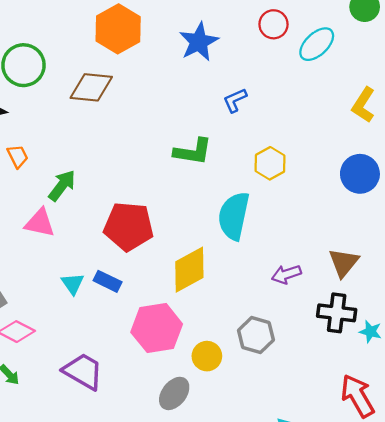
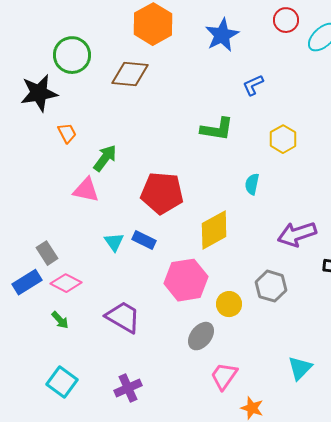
cyan semicircle: (234, 216) -> (252, 184), size x0.5
purple arrow: (286, 274) -> (297, 234), size x1.5

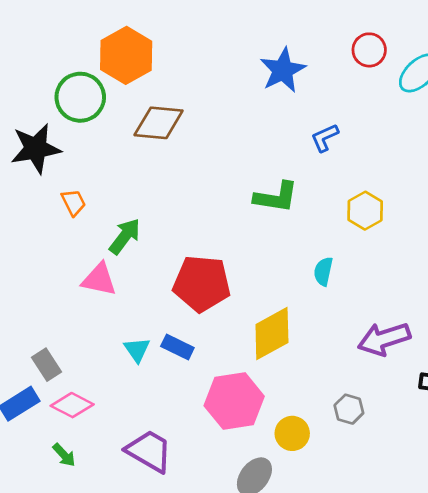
orange hexagon: (153, 24) -> (126, 55), moved
gray hexagon: (271, 286) -> (349, 409), size x0.7

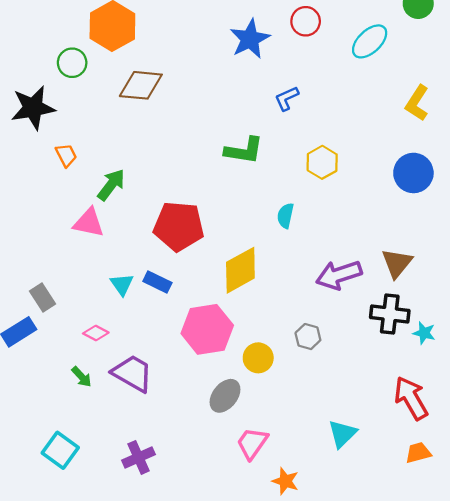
red circle: (369, 50) -> (306, 21), moved
green circle: (80, 97) -> (72, 63), size x0.7
pink diamond: (72, 405) -> (96, 333), moved, size x0.7
green arrow: (64, 455) -> (82, 377), moved

